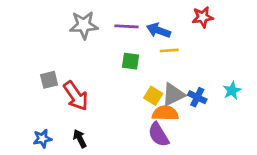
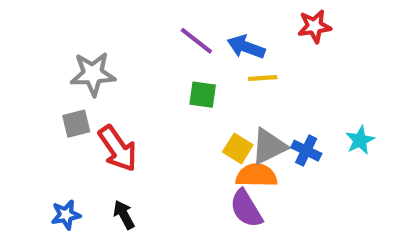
gray star: (84, 25) -> (93, 74), moved
purple line: (126, 26) -> (196, 41), turned 35

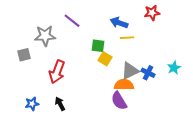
purple line: (196, 41) -> (72, 21), moved
gray square: (76, 124) -> (24, 55), moved
red arrow: (118, 148) -> (57, 72), turned 55
yellow square: (238, 148) -> (105, 59), moved

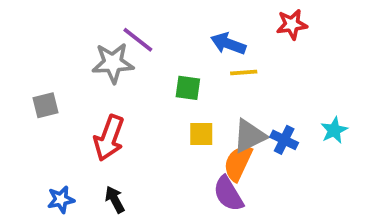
gray star: (45, 36) -> (113, 63), moved
yellow square: (105, 59) -> (201, 134), moved, turned -32
orange semicircle: (124, 85) -> (238, 163), turned -66

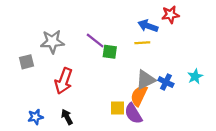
purple line: (138, 40) -> (95, 40), moved
blue arrow: (228, 44) -> (148, 26), moved
gray star: (113, 63) -> (52, 42), moved
yellow square: (201, 134) -> (118, 108), moved

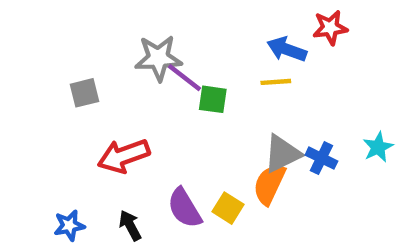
gray star: (52, 42) -> (158, 58), moved
gray square: (26, 62) -> (84, 93), moved
red arrow: (64, 81) -> (124, 156), turned 50
yellow square: (118, 108) -> (228, 208), turned 32
purple semicircle: (133, 114) -> (184, 208), moved

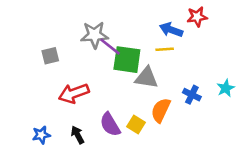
green square: (213, 99) -> (127, 60), size x1.6
gray triangle: (282, 154) -> (146, 78), moved, turned 35

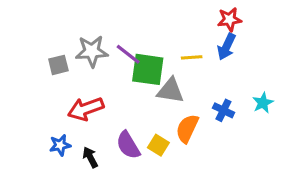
blue arrow: (171, 30) -> (226, 47), moved, turned -85
gray star: (94, 35) -> (92, 51), moved
blue star: (41, 135) -> (60, 145), moved

